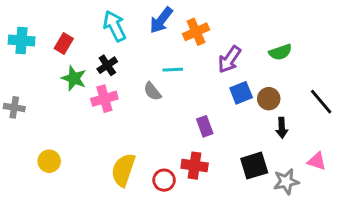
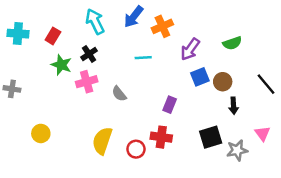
gray semicircle: (152, 91) -> (119, 94), moved
purple rectangle: (205, 126) -> (170, 105), turned 42
pink triangle: (317, 161) -> (262, 133), turned 35

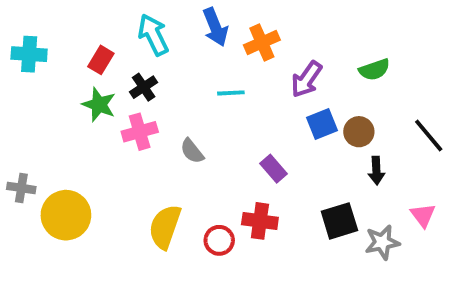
blue arrow: (134, 17) -> (215, 27), turned -60
red rectangle: (53, 36) -> (101, 60), moved
gray cross: (12, 89) -> (21, 188), moved
purple rectangle: (170, 105) -> (274, 169), turned -63
yellow circle: (41, 133) -> (66, 215), size x1.6

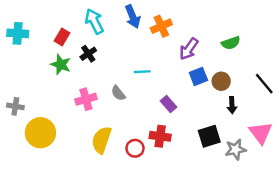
cyan line: (231, 93) -> (142, 72), moved
pink cross: (140, 132) -> (86, 99), moved
gray cross: (21, 188) -> (15, 106), moved
pink triangle: (423, 215) -> (261, 133), size x1.5

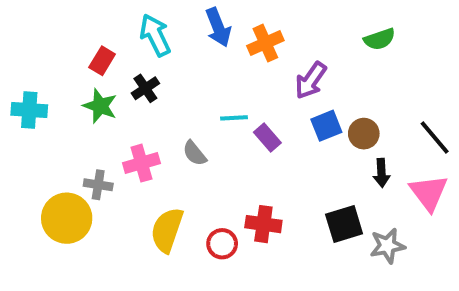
cyan cross: (18, 33) -> (29, 110), moved
green semicircle: (231, 43) -> (380, 39), moved
purple rectangle: (169, 104) -> (267, 137), moved
gray cross: (15, 106) -> (98, 185), moved
pink triangle: (261, 133) -> (429, 193), moved

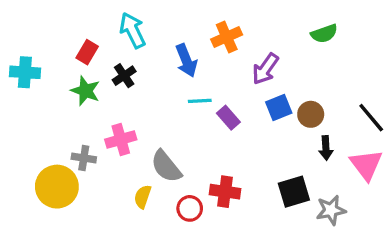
blue arrow: (218, 27) -> (186, 61), moved
cyan cross: (29, 110) -> (25, 72), moved
gray semicircle: (195, 153) -> (166, 166), moved, size x1.5
yellow semicircle: (167, 230) -> (143, 197), size x0.6

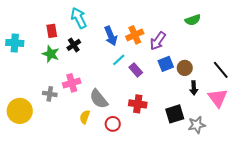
orange cross: (227, 37) -> (135, 35), moved
red rectangle: (87, 52) -> (52, 31), turned -40
cyan line: (200, 101) -> (119, 60), turned -40
yellow circle: (57, 187) -> (20, 111), moved
red cross: (225, 192) -> (138, 104), moved

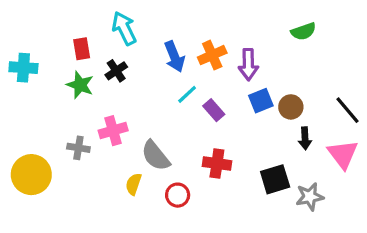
purple arrow: (158, 41) -> (248, 64), turned -36

